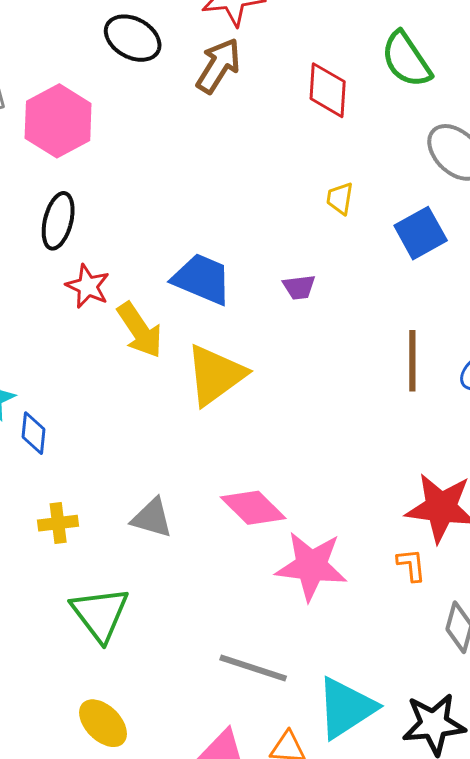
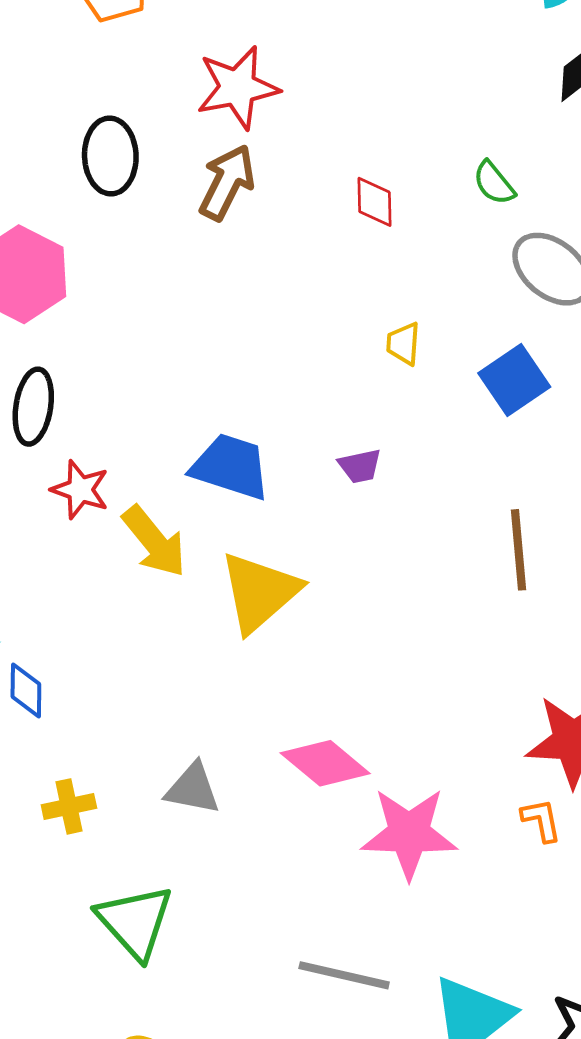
black ellipse: (133, 38) -> (110, 156), turned 64
green semicircle: (406, 60) -> (494, 183), moved, size x0.6
red diamond: (328, 90) -> (374, 202), size x0.7

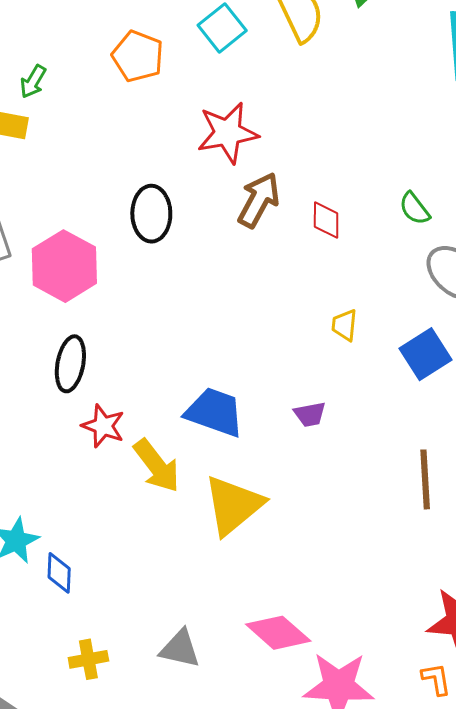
black ellipse: (110, 156) -> (151, 214), moved
brown arrow: (227, 182) -> (259, 200), moved

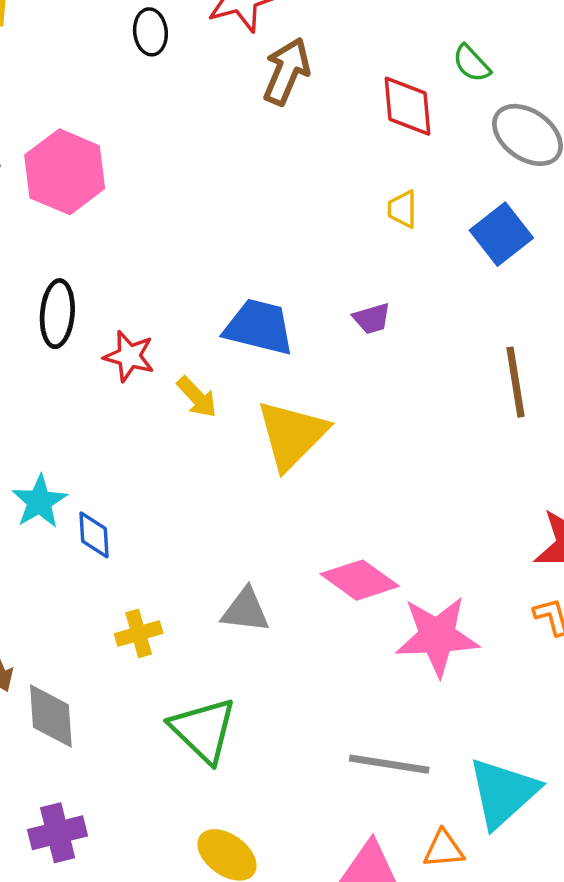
black ellipse: (151, 214) -> (150, 32), moved, size x0.7
red diamond: (326, 220) -> (408, 106), moved, size x1.4
black ellipse: (70, 364) -> (57, 314), moved
yellow arrow: (157, 466) -> (197, 397), size x0.7

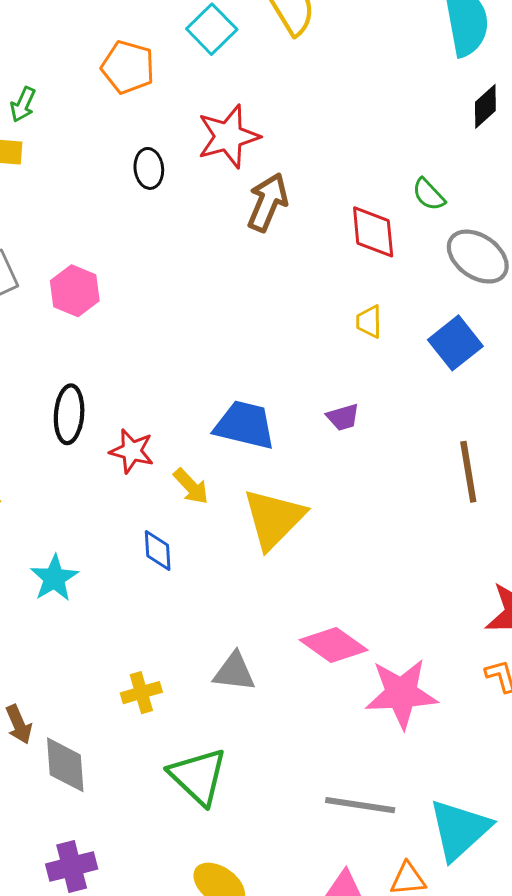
pink hexagon: (65, 172) -> (75, 291), size x0.7
blue diamond: (94, 535) -> (158, 551), moved

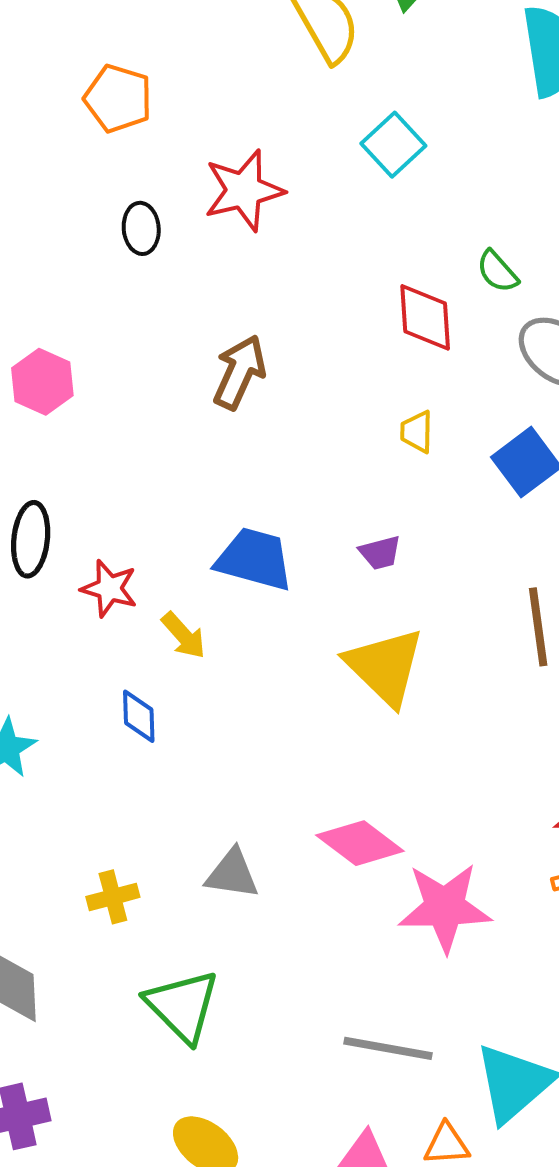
cyan square: (212, 29) -> (393, 145), moved
brown arrow: (268, 202) -> (239, 372), moved
yellow triangle: (274, 519) -> (385, 667), moved, turned -32

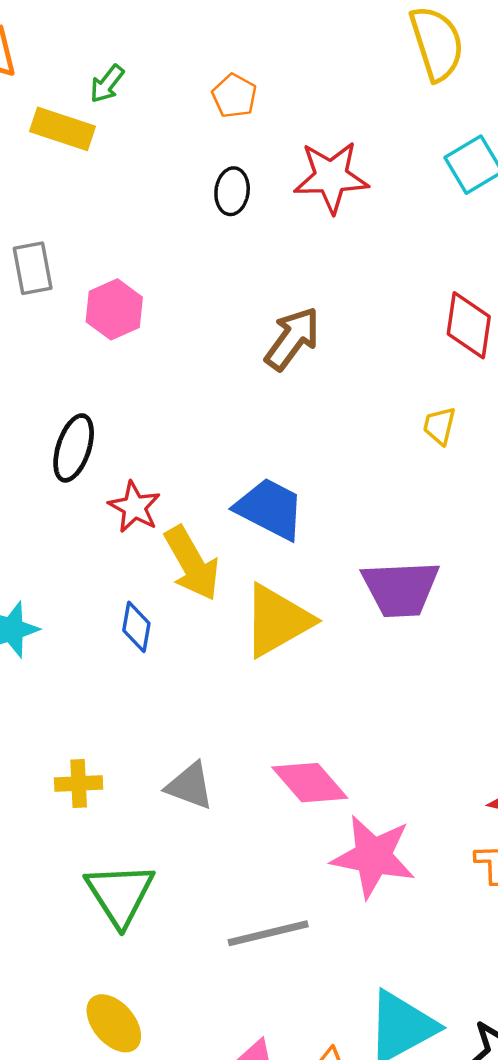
orange pentagon: (118, 98) -> (234, 96), moved, size x0.7
purple trapezoid: (380, 553) -> (401, 589), moved, size x2.0
yellow arrow: (184, 635) -> (192, 563), size x1.6
yellow triangle: (385, 667) -> (277, 621), moved, turned 34
gray line: (388, 1048) -> (268, 933), moved, turned -36

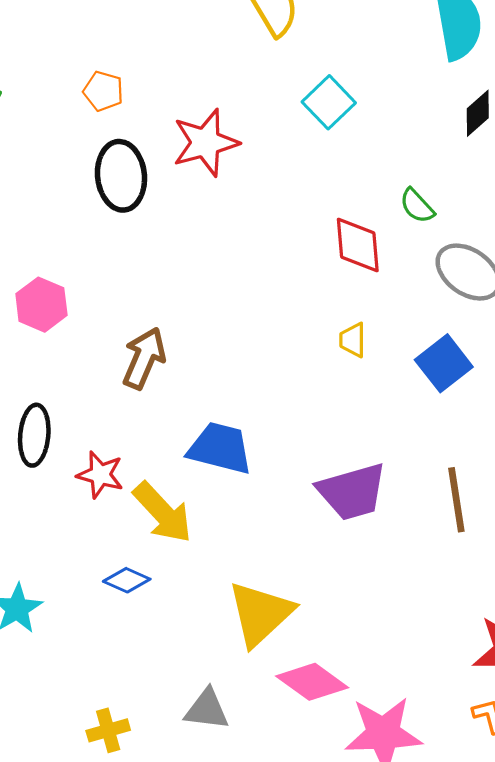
black ellipse: (232, 191) -> (121, 176), size x1.6
brown arrow: (292, 339) -> (144, 358), moved
yellow triangle: (277, 621) -> (260, 614), moved
blue diamond: (136, 627) -> (127, 580), turned -63

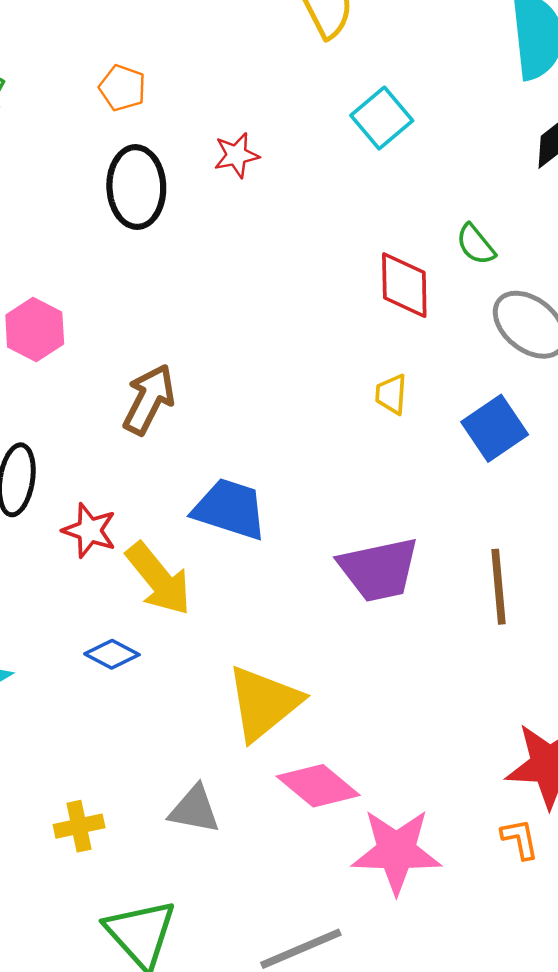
red star: (205, 143) -> (236, 155), size x0.6

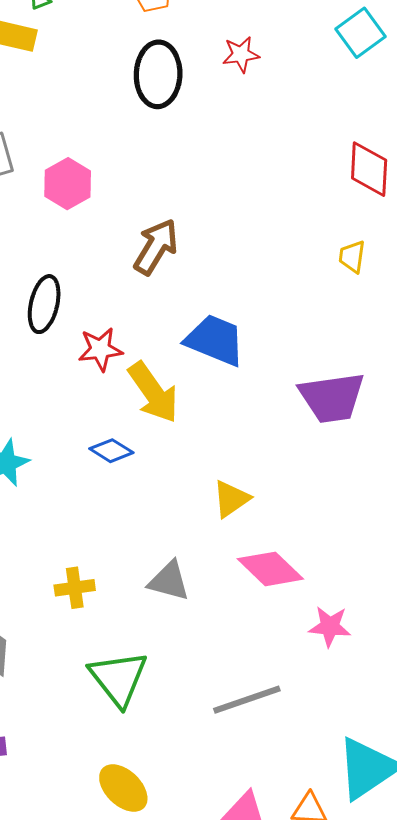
red star: (89, 530) -> (100, 349), turned -30
yellow triangle: (264, 703) -> (231, 499), size x0.6
pink star: (396, 851) -> (330, 626), size x0.6

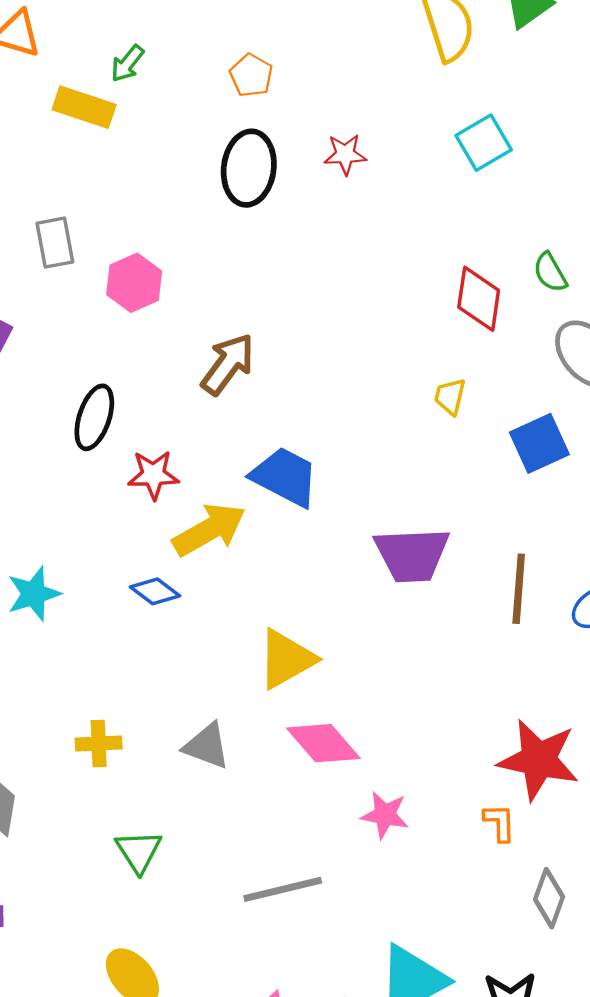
yellow arrow: (153, 392) -> (209, 530), turned -90
yellow triangle: (231, 499) -> (286, 659), size x1.4
green triangle: (118, 678) -> (139, 851), size x0.7

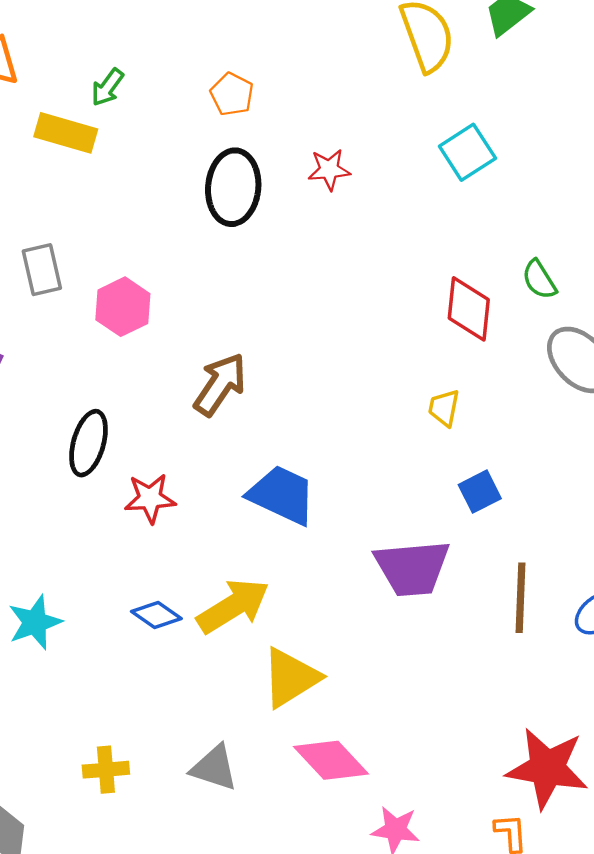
blue square: (539, 443) -> (480, 492), moved, size x0.7
yellow arrow: (209, 530) -> (233, 606), moved

